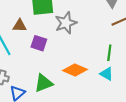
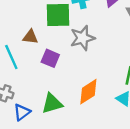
orange diamond: (75, 70) -> (88, 92), turned -60

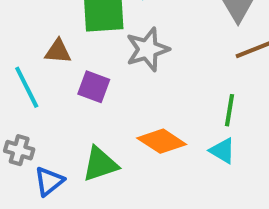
orange diamond: (88, 92) -> (162, 141), turned 68

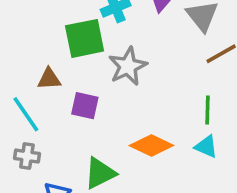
gray cross: (19, 150) -> (27, 156), moved

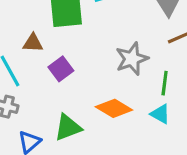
gray star: (128, 66) -> (132, 59), moved
purple square: (85, 106) -> (61, 69), turned 35

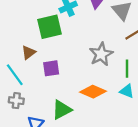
brown triangle: (33, 43) -> (28, 52), turned -32
purple square: (61, 69) -> (51, 68), turned 36

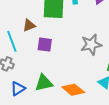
orange diamond: (93, 92) -> (73, 90), moved

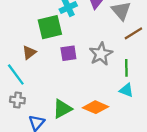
purple square: (45, 45) -> (68, 53), moved

